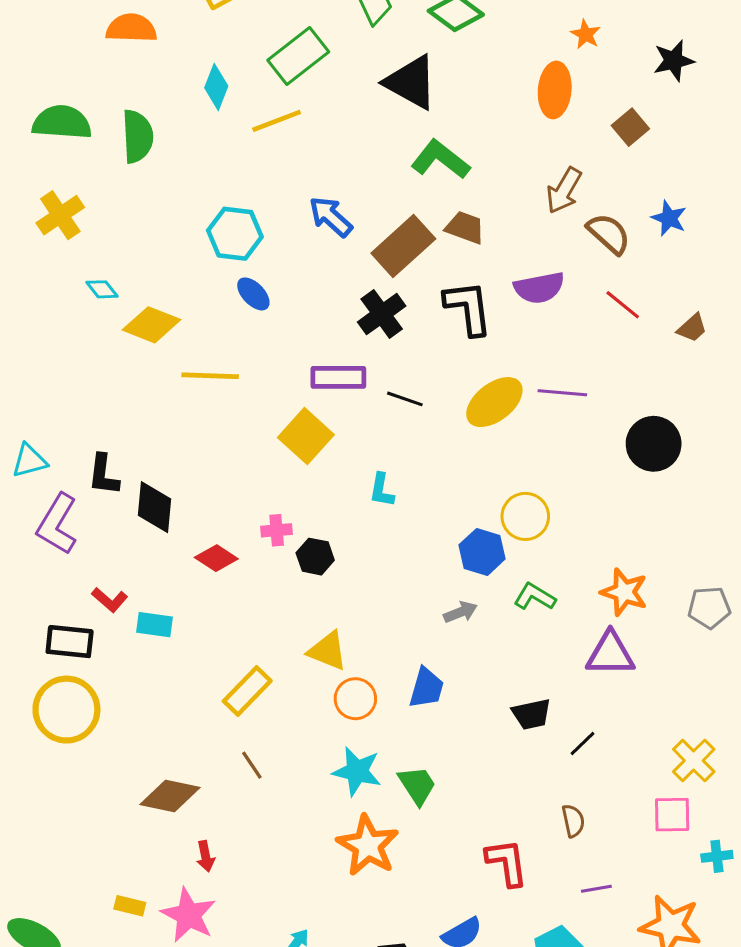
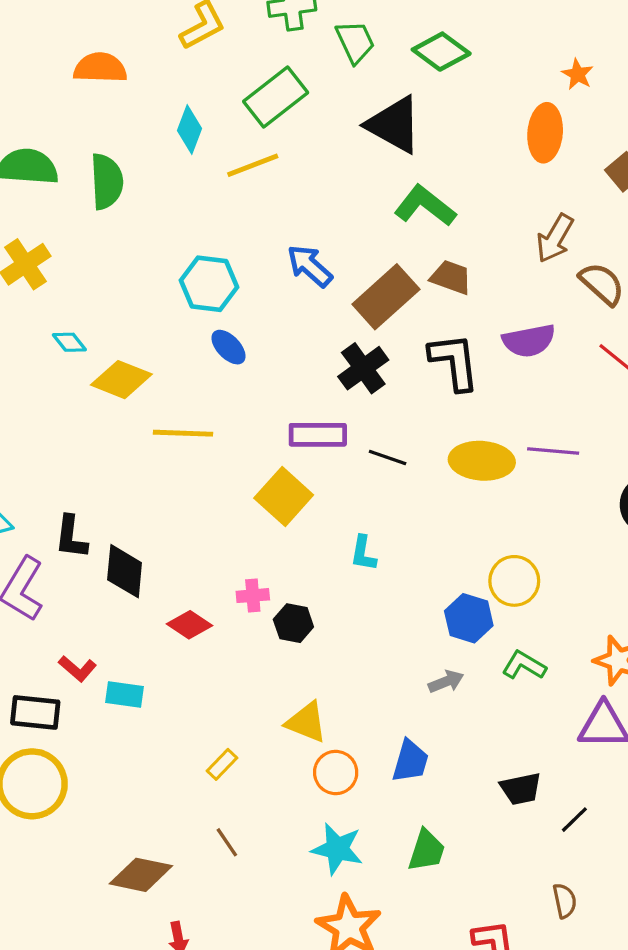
yellow ellipse: (494, 402) -> (482, 461), turned 42
yellow rectangle: (247, 691) -> (222, 764), size x0.6
green trapezoid: (417, 785) -> (427, 850), moved, turned 51

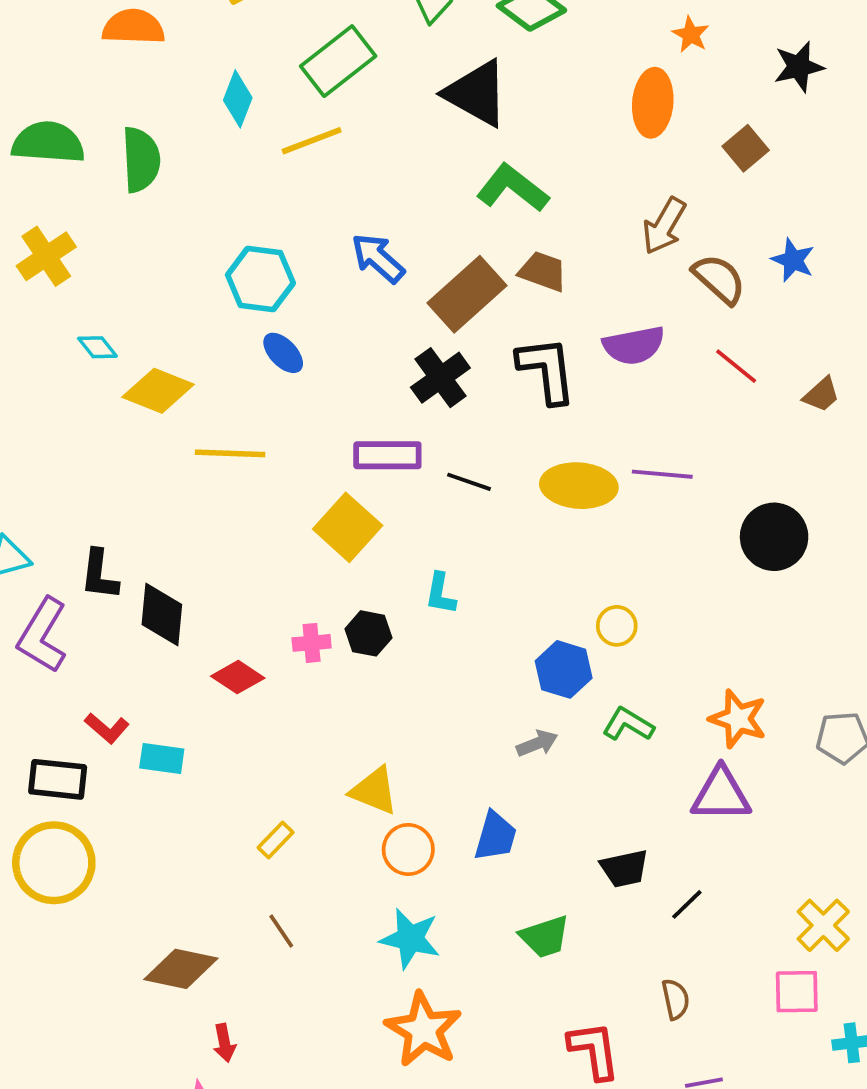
yellow circle: (514, 581) -> (617, 626), size x0.7
black hexagon: (293, 623) -> (368, 633), moved
green trapezoid: (427, 850) -> (545, 937), moved, turned 54

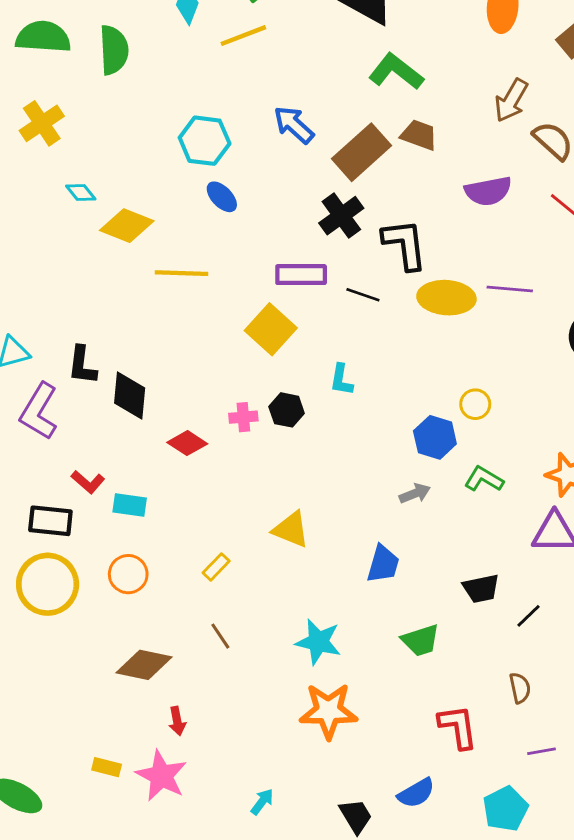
black L-shape: (547, 370) -> (405, 244), moved
orange circle: (408, 849) -> (128, 574), moved
orange star: (423, 1030) -> (328, 711), turned -30

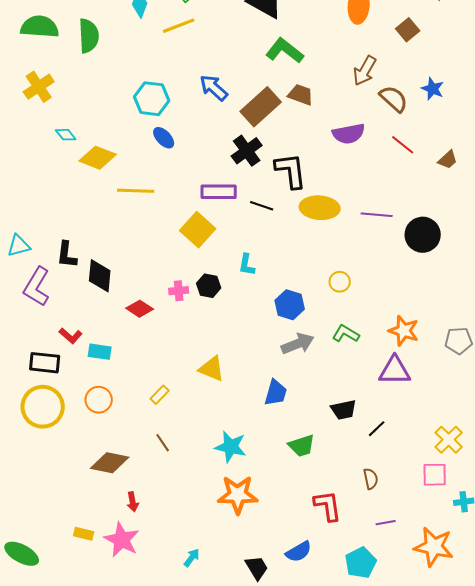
purple line: (510, 289) -> (377, 215), moved
blue hexagon: (435, 437) -> (290, 305), moved
gray arrow: (415, 493) -> (298, 344), size x1.5

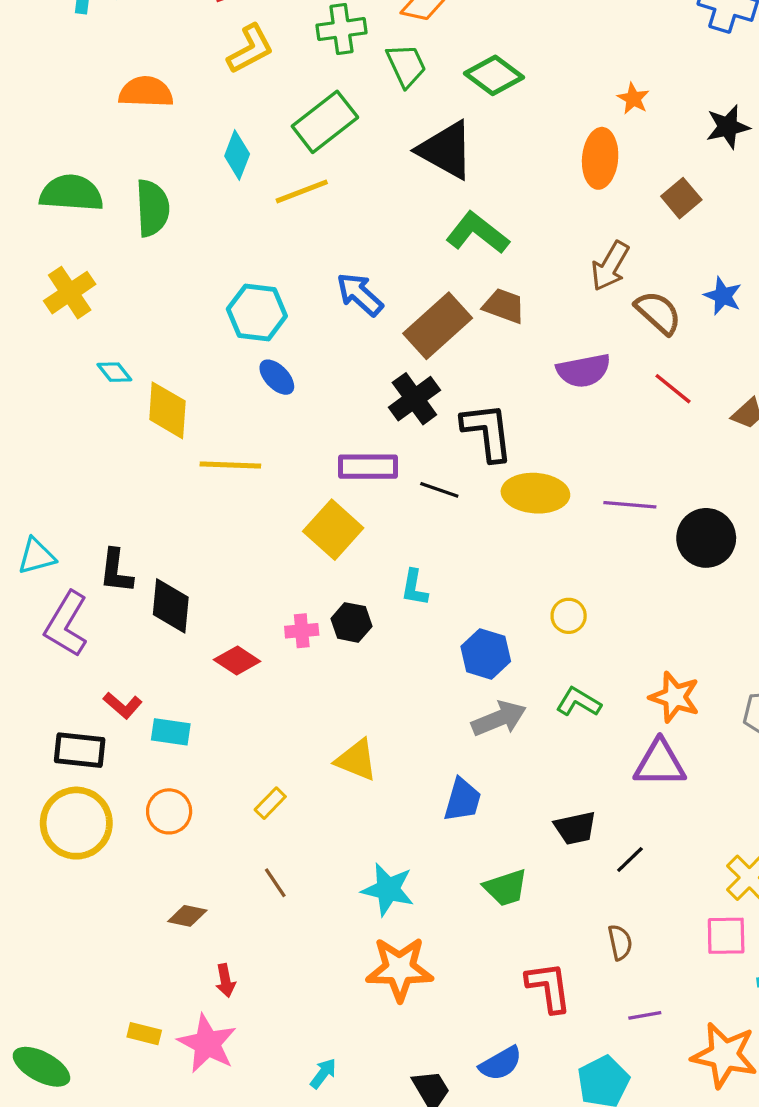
yellow diamond: (98, 158) -> (167, 410), turned 72
brown diamond: (110, 463) -> (187, 916), size x0.6

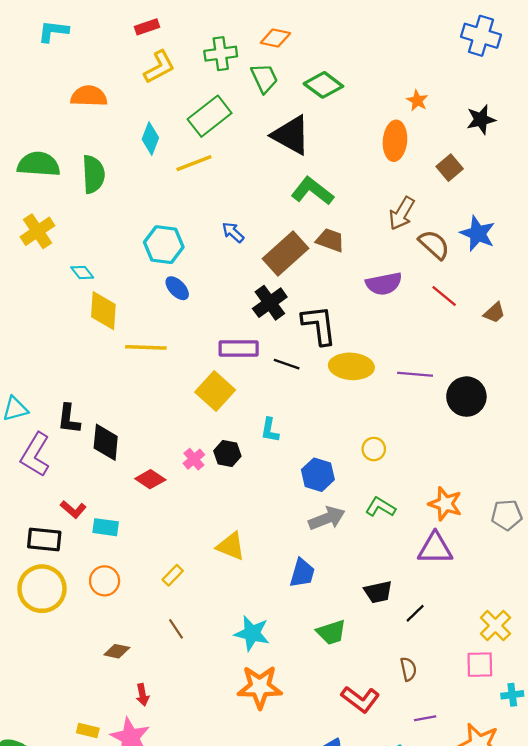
blue arrow: (360, 294) -> (233, 232), size x0.7
blue star: (723, 296) -> (478, 233), size x1.4
cyan diamond: (114, 372) -> (82, 273), moved
pink cross: (302, 631) -> (194, 459), turned -35
red L-shape: (549, 987) -> (360, 699), turned 135

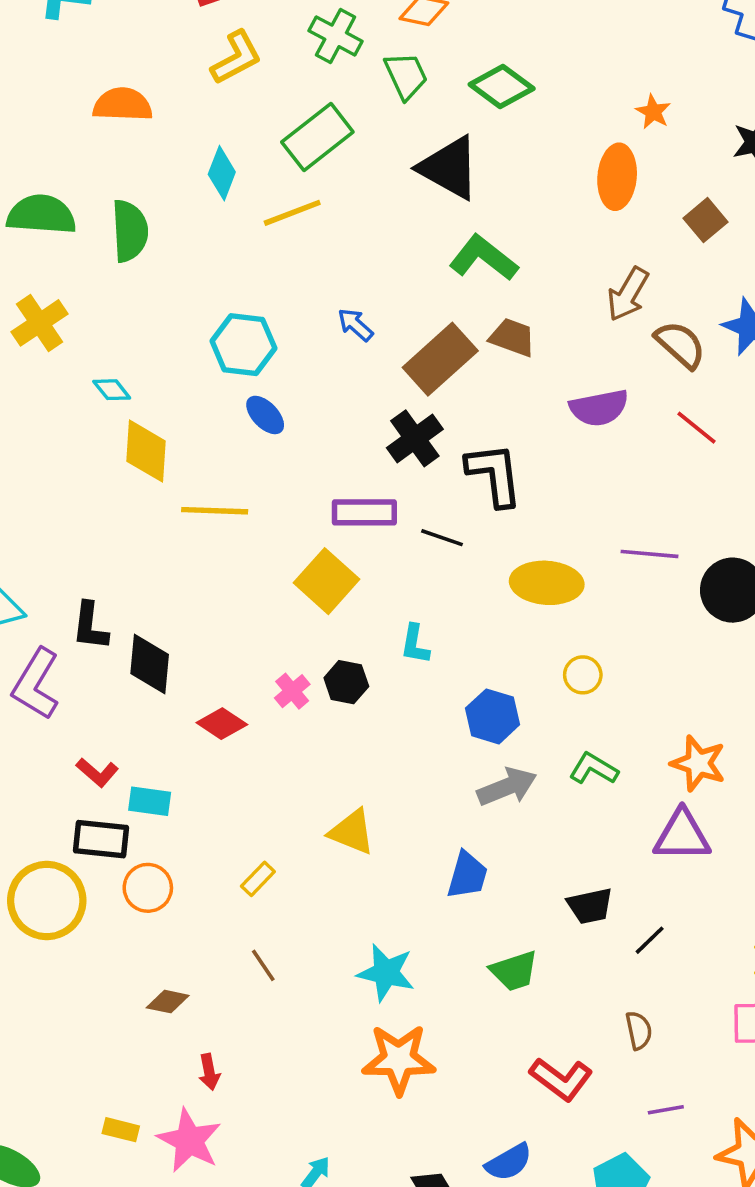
green cross: (221, 54) -> (336, 36), turned 36
yellow ellipse: (351, 366) -> (547, 583), moved
black rectangle: (44, 540) -> (101, 839), moved

